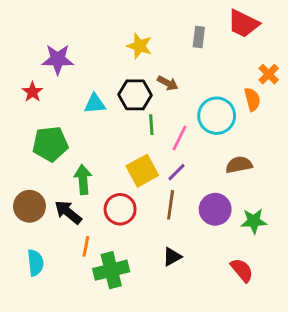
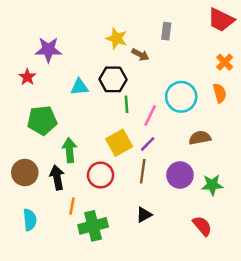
red trapezoid: (243, 24) -> (221, 20), moved
brown arrow: (168, 83) -> (140, 55), moved
orange semicircle: (252, 99) -> (220, 93), moved
black arrow: (68, 212) -> (57, 177), turned 40

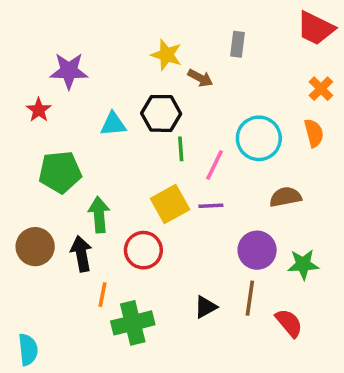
purple line: (148, 144) -> (211, 206), turned 42
brown line: (143, 171) -> (250, 298), moved
cyan semicircle: (30, 220) -> (28, 350), moved

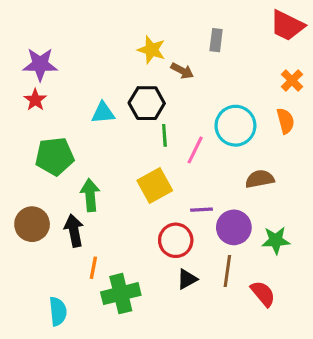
purple star: (69, 71) -> (40, 64), moved
purple line: (211, 206) -> (202, 210), moved
red circle: (143, 250) -> (176, 240), moved
cyan semicircle: (28, 350) -> (58, 311), moved

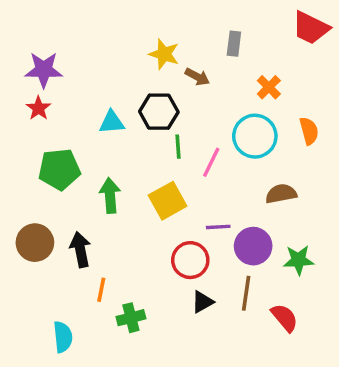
orange cross: (292, 80) -> (269, 87), moved
green arrow: (90, 195) -> (110, 195), moved
green cross: (121, 294) -> (131, 318), size x0.7

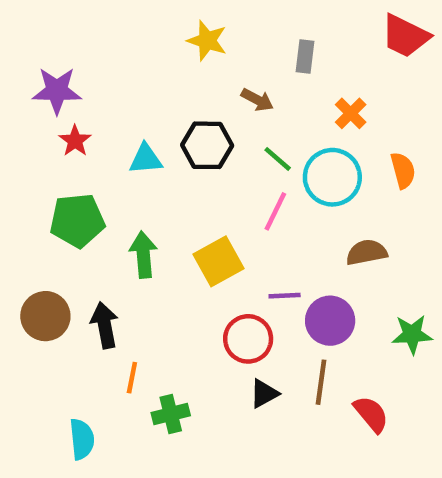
yellow star: (164, 54) -> (207, 41), moved
red star: (38, 108) -> (75, 141), moved
green line: (178, 147) -> (278, 159), moved, turned -45
green star: (298, 260) -> (412, 334), moved

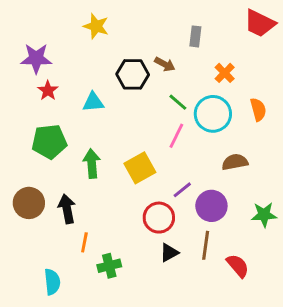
yellow star: (207, 41) -> (96, 26), moved
black hexagon: (207, 145) -> (133, 74), moved
purple line: (285, 296) -> (182, 190), turned -36

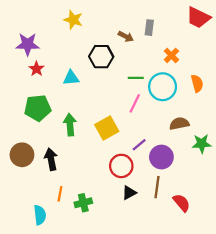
brown arrow: (165, 64) -> (126, 37), moved
green line: (178, 102) -> (136, 78), turned -40
green star: (264, 215) -> (202, 144), moved
orange line: (84, 242) -> (60, 194), moved

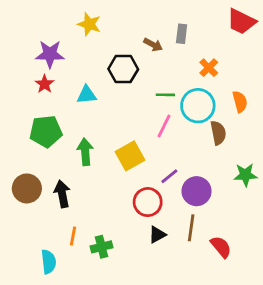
purple star: (28, 44) -> (50, 54), moved
brown semicircle: (179, 124) -> (218, 133), moved, turned 90

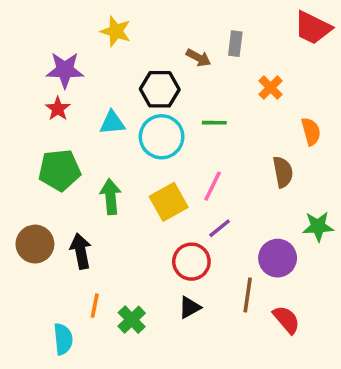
cyan circle: (198, 106) -> (162, 137), moved
pink line: (164, 126) -> (213, 186), moved
purple circle: (197, 191) -> (278, 258), moved
black triangle: (157, 235) -> (190, 307), moved
green cross: (102, 247) -> (132, 320), turned -30

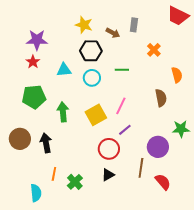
yellow star: (116, 31) -> (84, 25), moved
cyan circle: (162, 137) -> (92, 78), size x0.7

